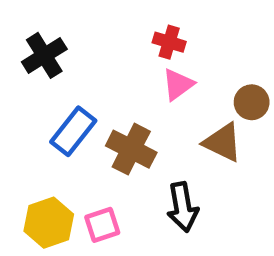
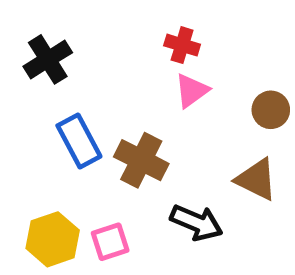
blue rectangle: (73, 131) -> (79, 141), turned -66
brown triangle: (223, 142) -> (256, 179), moved
black arrow: (182, 207) -> (196, 223), turned -57

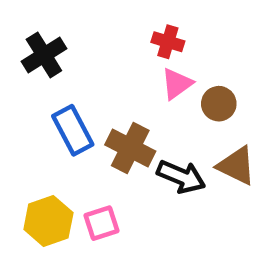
brown circle: (271, 110) -> (219, 104), moved
black arrow: (196, 223) -> (181, 177), moved

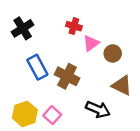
red cross: (168, 42) -> (74, 26), moved
black arrow: (181, 177) -> (98, 109), moved
pink square: (102, 223) -> (52, 115), turned -30

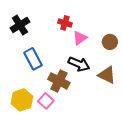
brown circle: (113, 53) -> (110, 42), moved
brown cross: (67, 76) -> (59, 81), moved
black arrow: (98, 109) -> (79, 64), moved

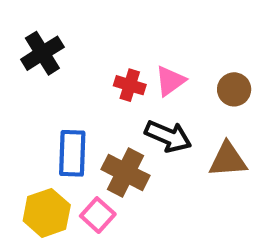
red cross: (65, 23) -> (130, 85), moved
blue rectangle: (33, 59) -> (72, 153), moved, turned 30
brown triangle: (107, 75) -> (228, 160), turned -30

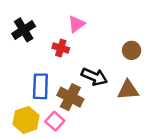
pink triangle: (170, 81) -> (76, 24), moved
red cross: (130, 85) -> (61, 48), moved

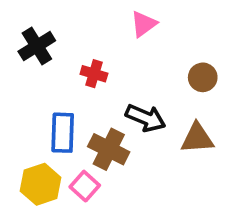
pink triangle: (76, 24) -> (144, 24), moved

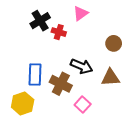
black cross: (37, 46) -> (40, 21), moved
red cross: (94, 74) -> (59, 32), moved
pink square: (85, 186) -> (83, 104), moved

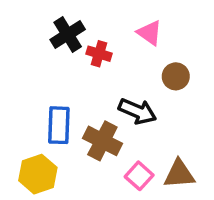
pink triangle: (80, 13) -> (150, 33), moved, turned -49
brown circle: (114, 43) -> (176, 76), moved
brown triangle: (111, 78) -> (179, 174), moved

